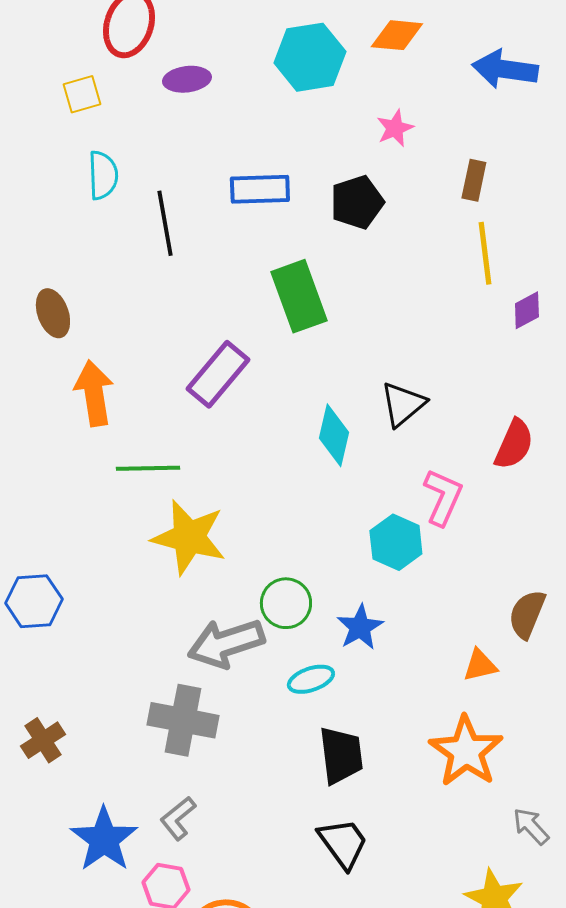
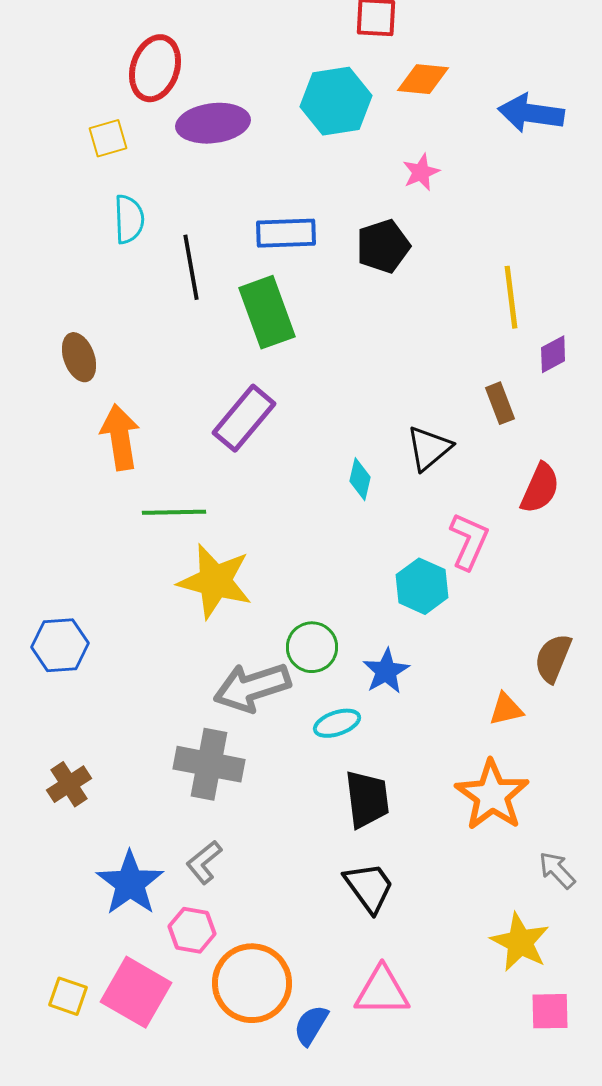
purple ellipse: (187, 79) -> (213, 123), size x1.5
brown rectangle: (474, 180) -> (500, 403), moved, turned -33
green rectangle: (299, 296) -> (267, 312), moved
cyan diamond: (334, 435) -> (360, 479), size x0.7

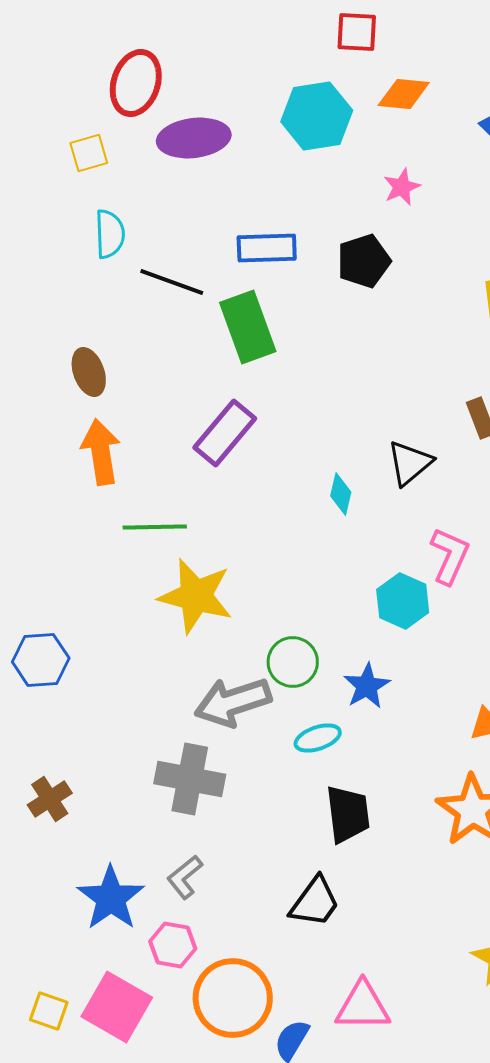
black line: (191, 267) -> (172, 282), turned -60
brown ellipse: (79, 357) -> (89, 372), moved
black trapezoid: (369, 887) -> (315, 902), moved, turned 72

